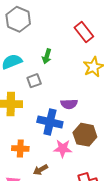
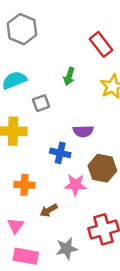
green arrow: (47, 56) -> (69, 76), moved
blue cross: (50, 122) -> (60, 153), size x0.7

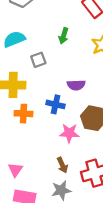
orange cross: (24, 185) -> (23, 114), moved
brown arrow: (49, 210) -> (62, 165), moved, turned -84

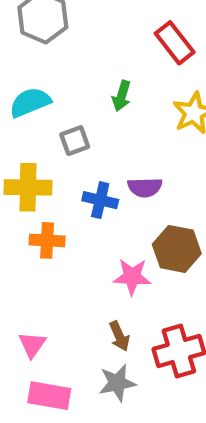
blue cross: (56, 104) -> (100, 200), moved

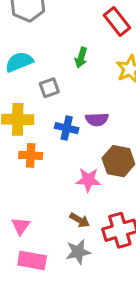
brown arrow: (119, 336) -> (80, 220), turned -36

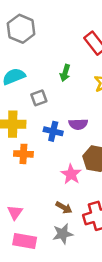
pink star: (88, 180) -> (71, 174), turned 30

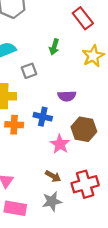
blue cross: (53, 131) -> (43, 117), moved

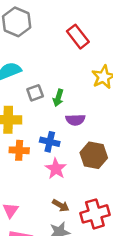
red rectangle: (83, 18) -> (78, 37), moved
green arrow: (54, 47) -> (58, 98), moved
pink star: (60, 144) -> (56, 169), moved

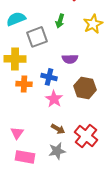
gray square: (35, 93) -> (37, 37), size x1.5
green arrow: (58, 98) -> (60, 21), moved
red cross: (95, 214) -> (86, 136), turned -35

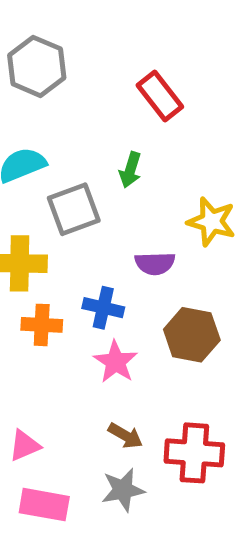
yellow star: (93, 24) -> (212, 222), moved, turned -30
pink triangle: (17, 133) -> (24, 446), turned 32
red cross: (86, 136) -> (194, 453), turned -35

